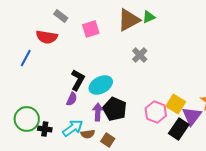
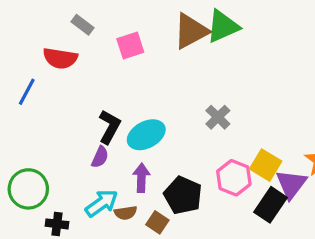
green triangle: (149, 17) -> (223, 26), size x1.6
gray cross: (140, 55) -> (218, 117), moved
black pentagon: (115, 109) -> (183, 195), moved
black cross: (45, 129) -> (57, 224), moved

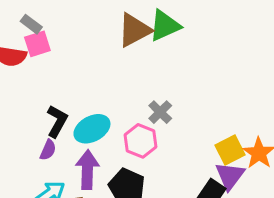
pink square: (130, 46) -> (37, 44), moved
yellow square: (266, 165) -> (230, 150), moved, turned 32
purple arrow: (141, 178) -> (87, 170), size x1.4
pink hexagon: (234, 178) -> (140, 141), moved

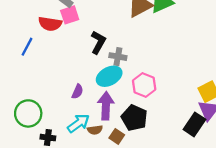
gray cross: (160, 112) -> (118, 57), moved, turned -35
black L-shape: (57, 121) -> (98, 42), moved

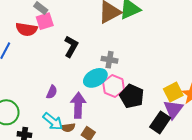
gray cross: (118, 57) -> (110, 60), moved
cyan ellipse: (109, 76) -> (95, 78), moved
black pentagon: (134, 118) -> (132, 96), moved
cyan arrow: (78, 123) -> (53, 121), turned 75

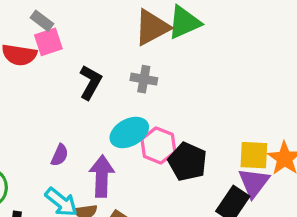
gray cross: (110, 60) -> (144, 79), moved
yellow square: (173, 92) -> (254, 155), turned 30

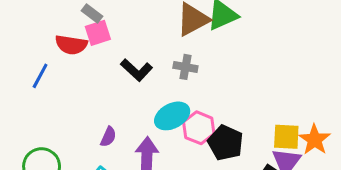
black L-shape: (90, 82) -> (136, 70), turned 104

